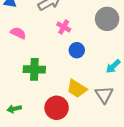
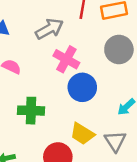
pink cross: (64, 27) -> (66, 59), size x1.5
blue circle: (77, 50) -> (82, 87), size x1.5

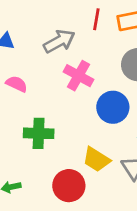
blue circle: (82, 87) -> (113, 107), moved

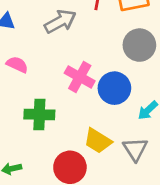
pink cross: (78, 76) -> (80, 77), moved

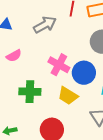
pink semicircle: (17, 65) -> (14, 56), turned 126
yellow trapezoid: (98, 141) -> (68, 96), moved

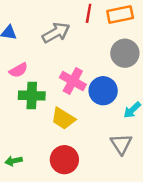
green cross: (30, 92) -> (32, 96), moved
yellow trapezoid: (68, 96) -> (63, 119), moved

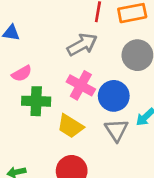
gray arrow: (56, 33) -> (82, 45), moved
gray triangle: (121, 144) -> (116, 130), moved

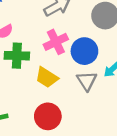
pink cross: (81, 85) -> (56, 42), turned 35

